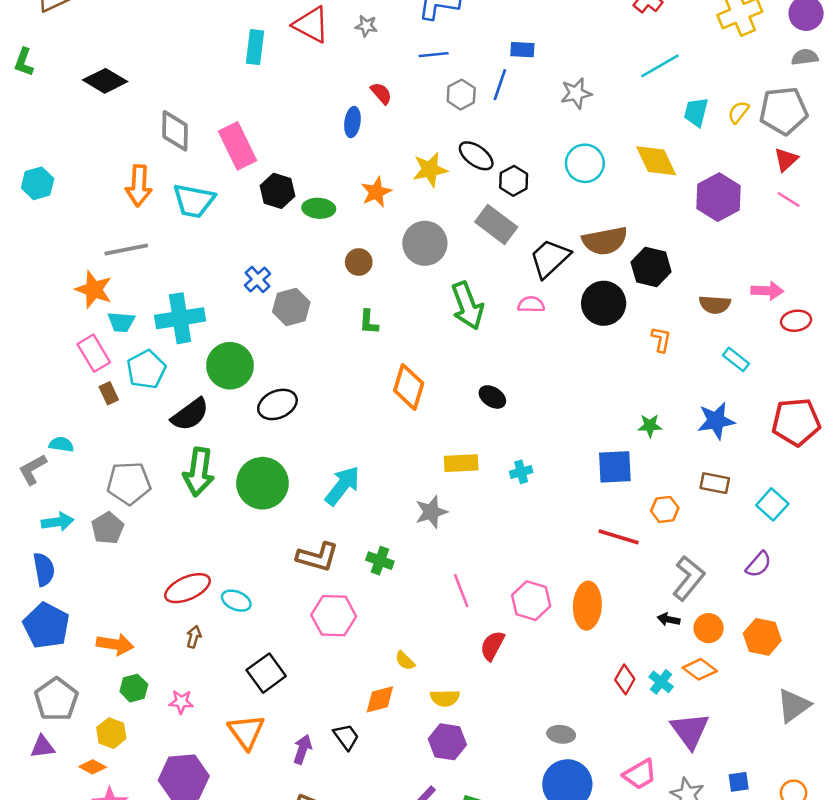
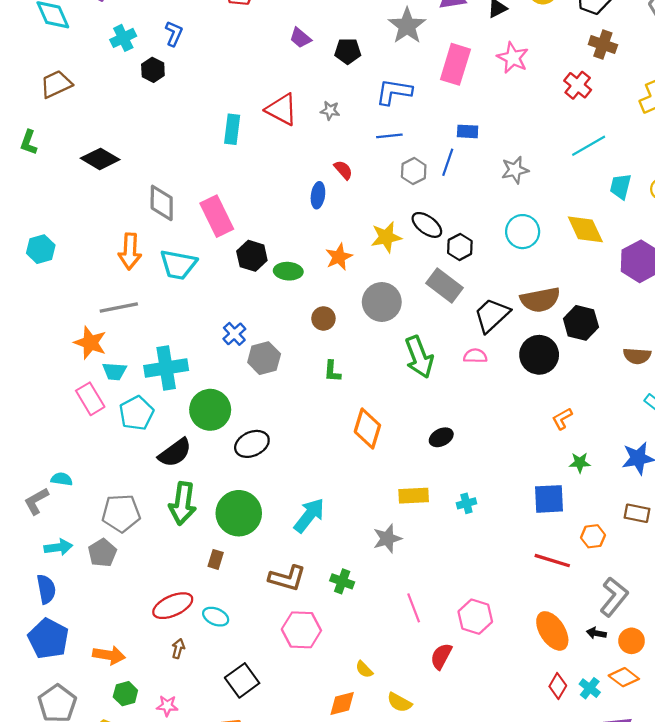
orange L-shape: (661, 339) -> (562, 419), moved, turned -130
brown rectangle: (109, 393) -> (216, 559), moved, turned 42
black ellipse: (492, 397) -> (441, 437), turned -60
orange ellipse: (587, 606) -> (552, 631), moved, turned -36
yellow semicircle: (445, 698) -> (399, 702), turned 30

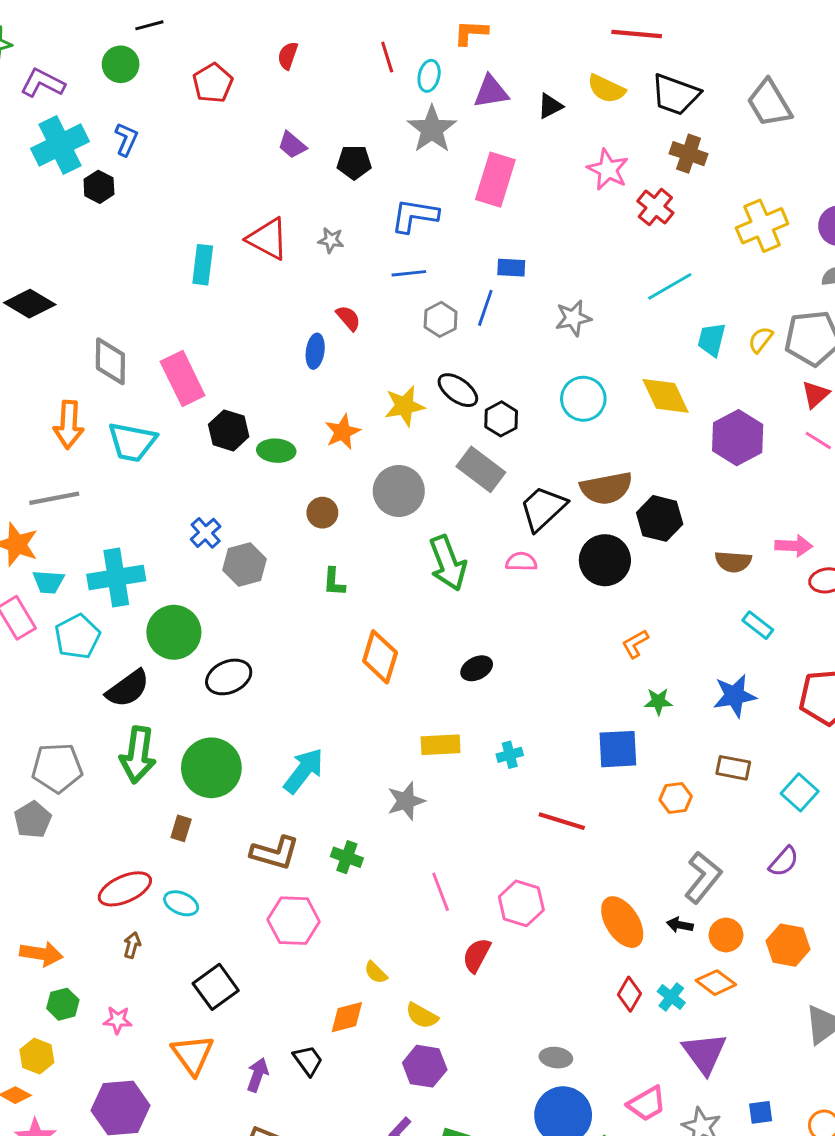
cyan cross: (123, 38) -> (60, 145), size x1.6
pink star: (513, 58) -> (608, 170), moved
red line: (552, 561) -> (562, 821), moved

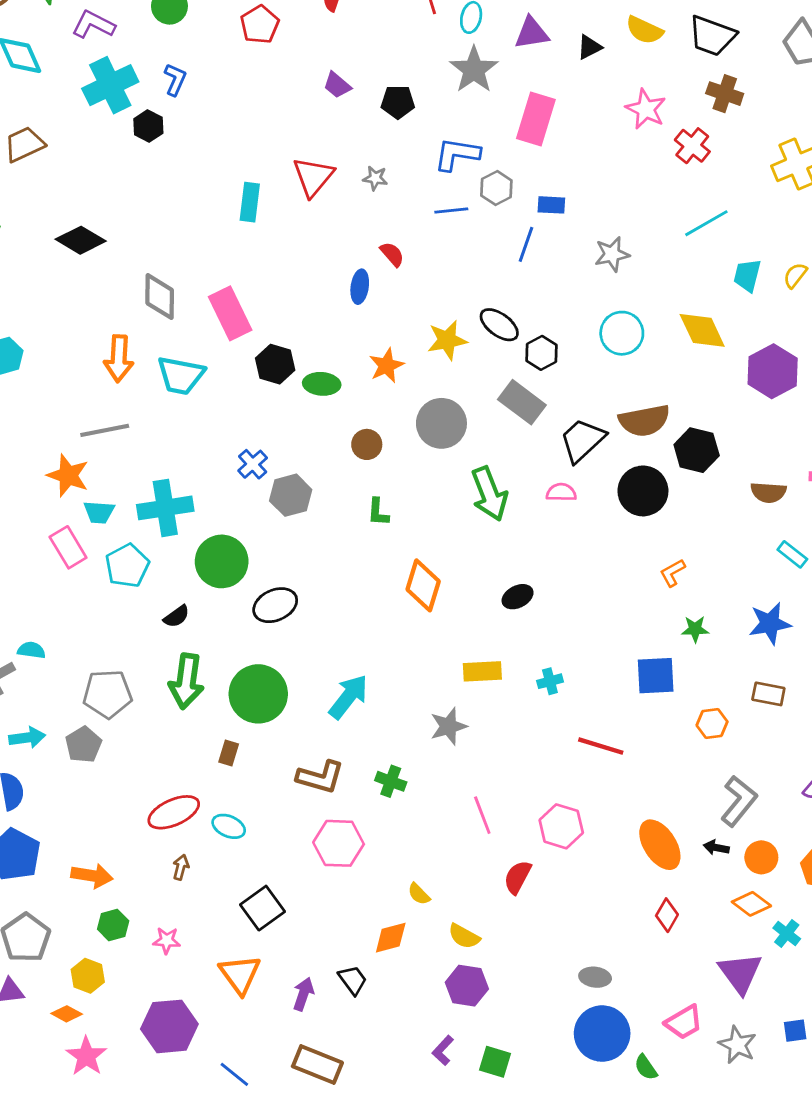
red triangle: (268, 239) -> (313, 177), turned 42
gray hexagon: (441, 319) -> (496, 188), moved
black semicircle: (128, 689) -> (177, 616), size x0.6
cyan cross: (671, 997) -> (787, 933), moved

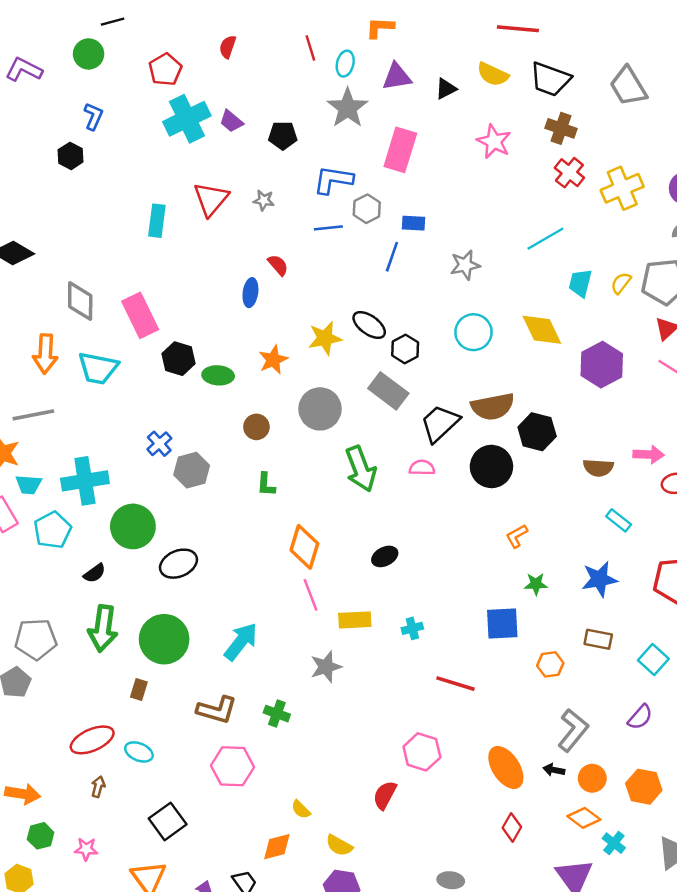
cyan cross: (110, 85) -> (187, 119), moved
red cross: (692, 146) -> (569, 173), moved
pink line: (482, 815) -> (310, 595), moved

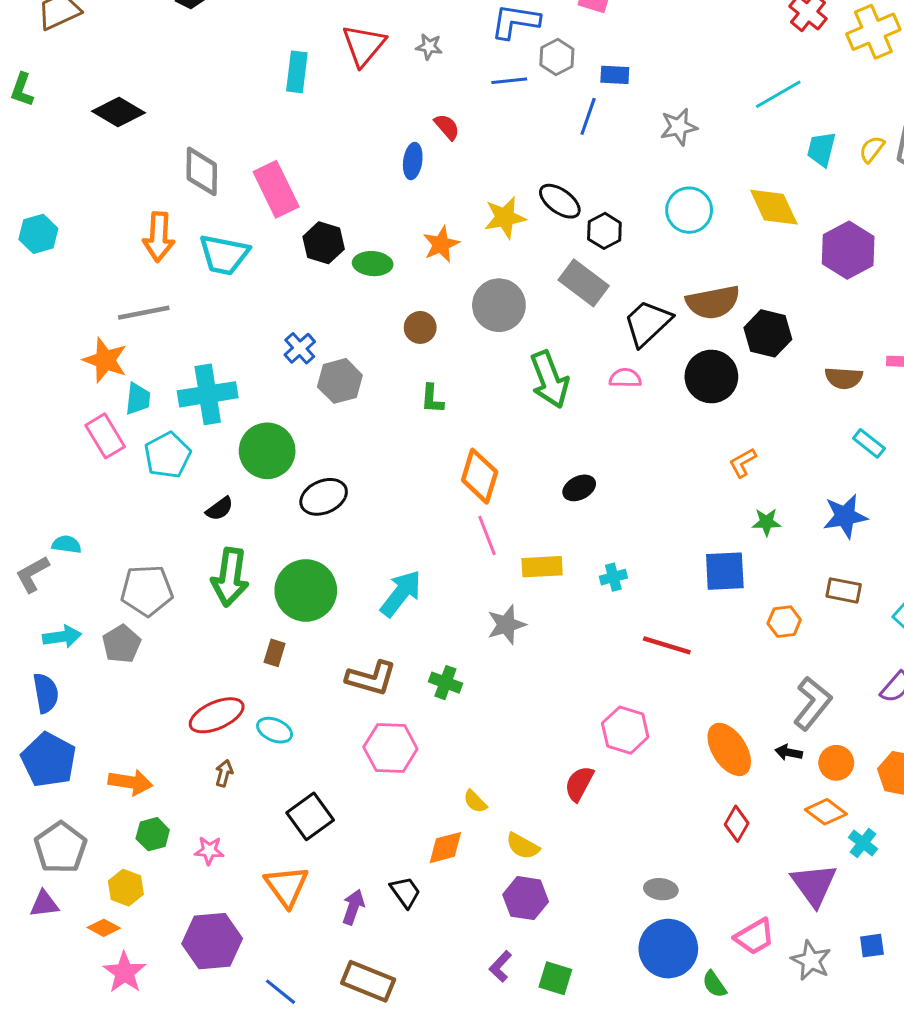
cyan trapezoid: (29, 484) -> (138, 399), turned -88

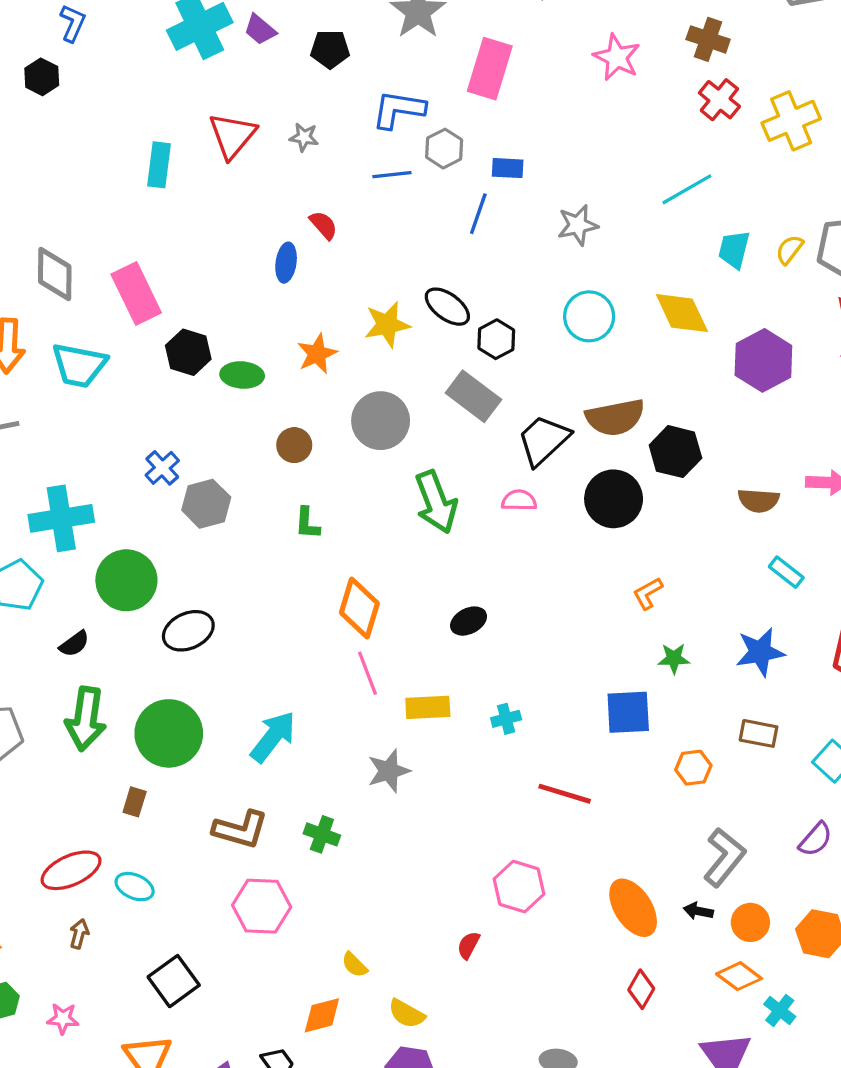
red semicircle: (579, 784) -> (469, 945), size x0.7

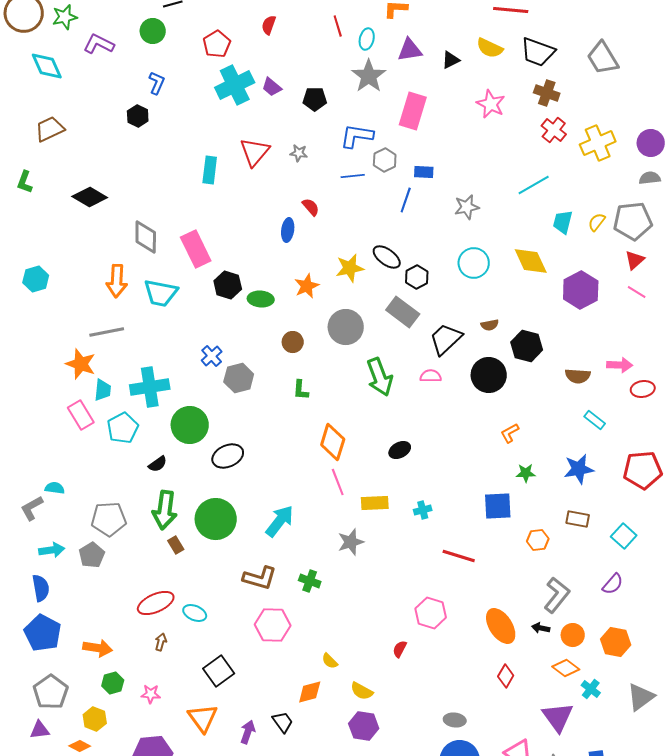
brown semicircle: (615, 417) -> (490, 325), size x0.5
brown rectangle: (135, 802) -> (176, 545), moved, turned -48

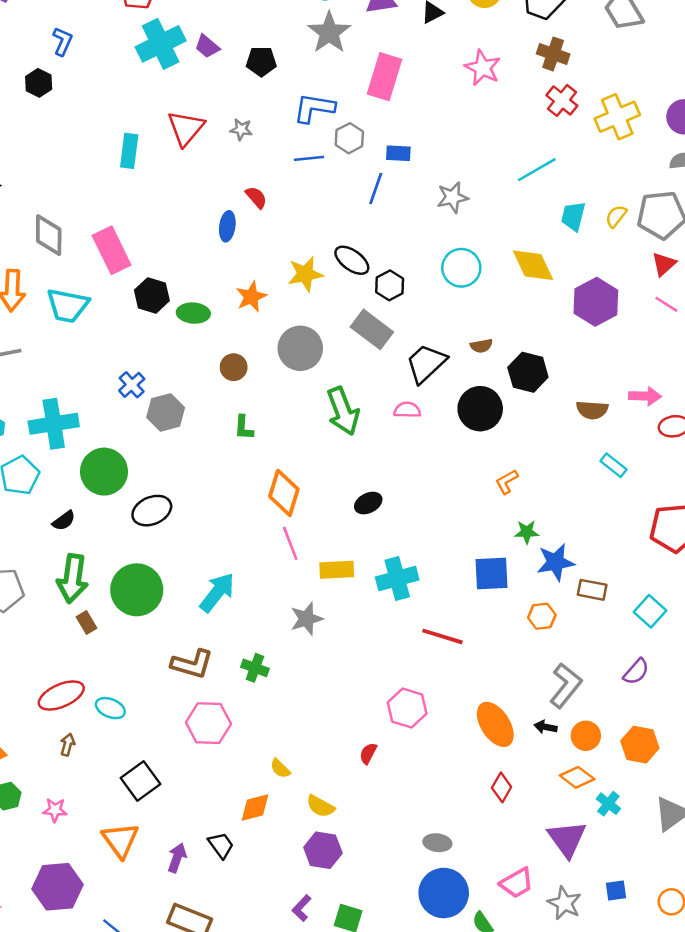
blue star: (579, 469) -> (556, 562), moved
cyan cross: (423, 510) -> (397, 579), size x1.8

